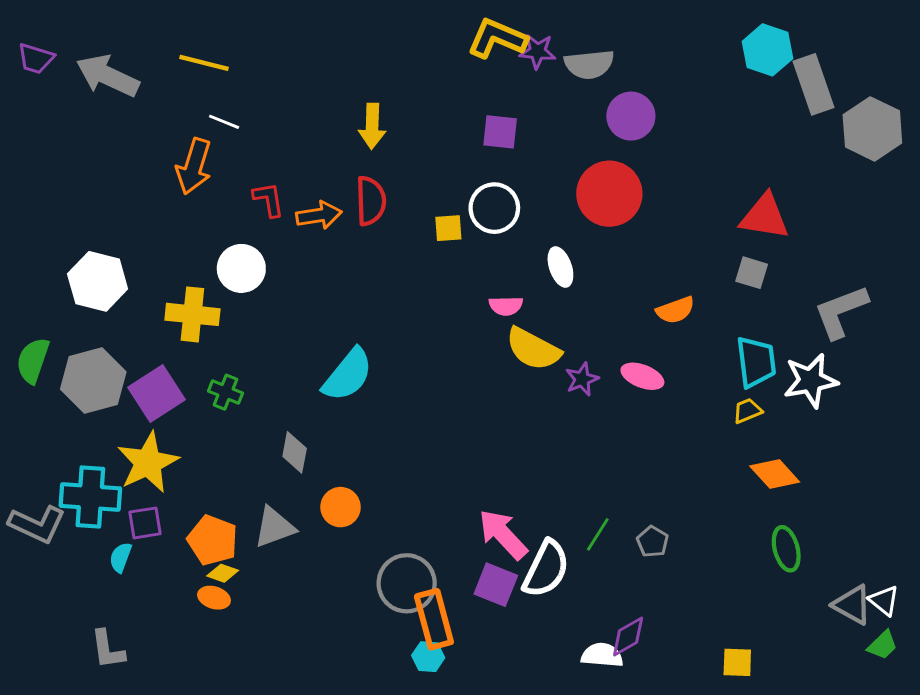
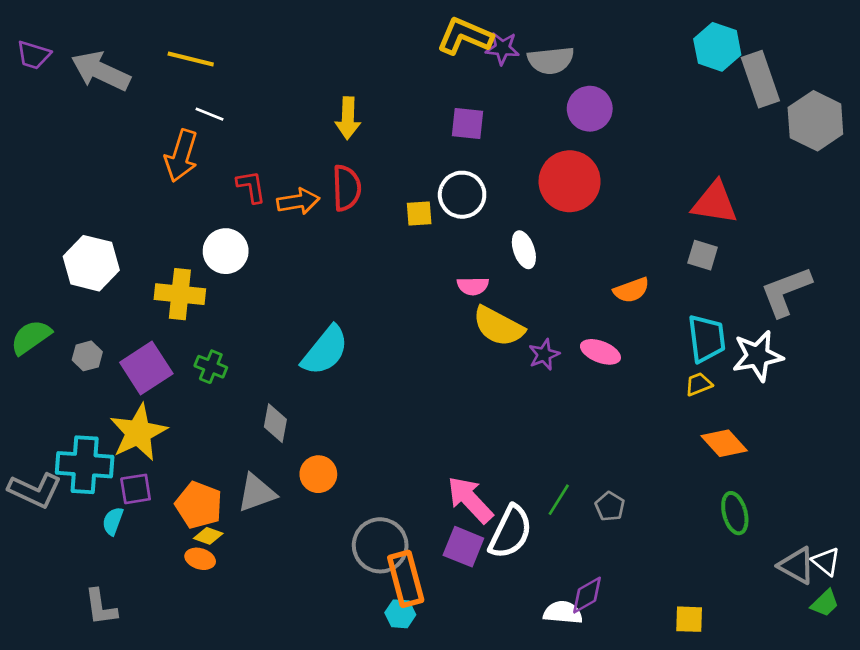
green semicircle: (33, 360) -> (31, 337), turned 36
gray hexagon: (93, 381) -> (87, 356), size x0.5

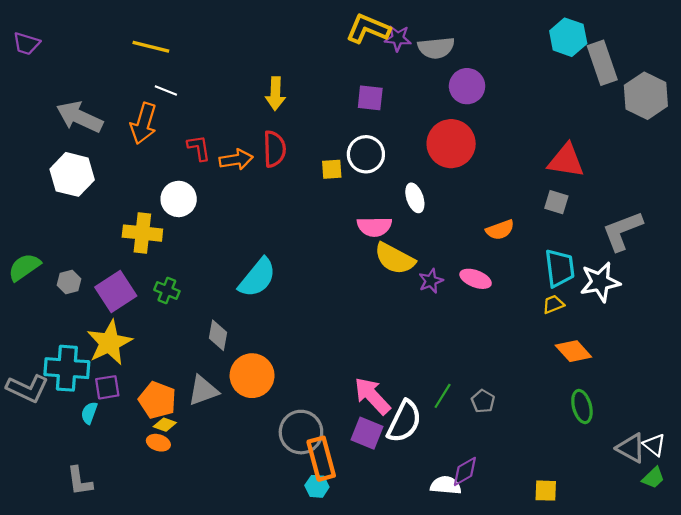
gray arrow: (101, 71) -> (80, 117), moved
white hexagon: (91, 263) -> (72, 174), moved
pink semicircle: (473, 286) -> (374, 227), size x1.4
orange circle: (318, 474) -> (252, 376), size x1.5

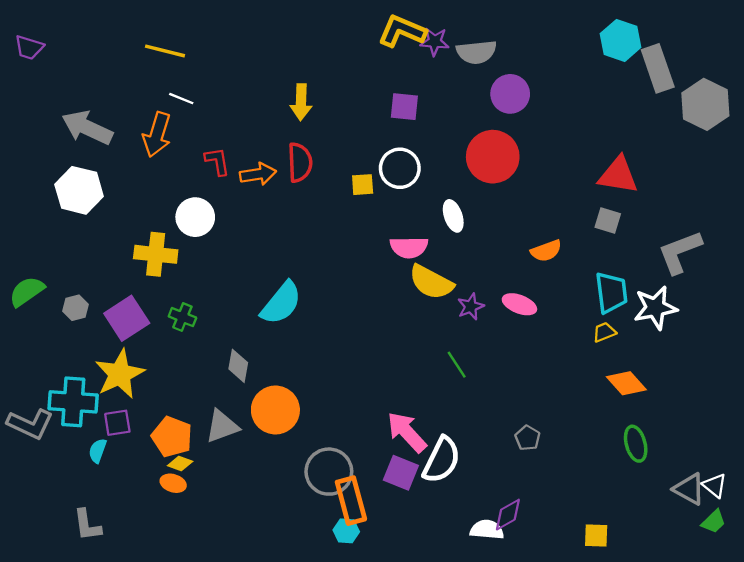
green line: (443, 396) -> (457, 365), moved, turned -65

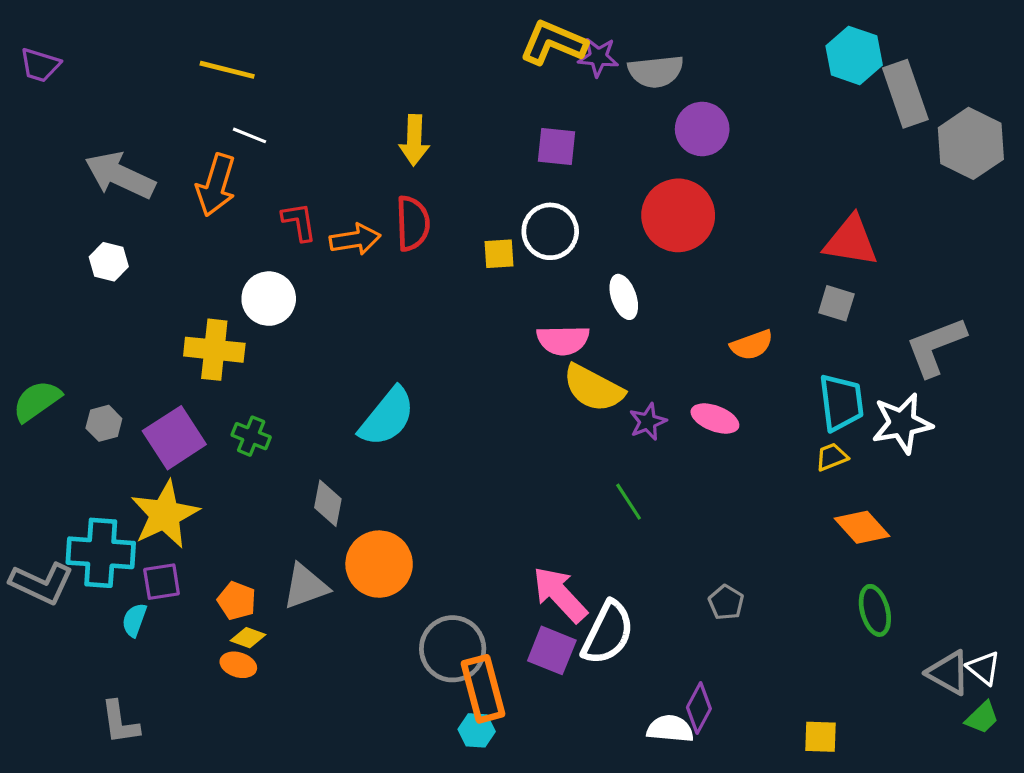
white hexagon: (79, 190) -> (109, 262), size x0.6
orange pentagon: (172, 437) -> (237, 601), size x0.7
purple diamond: (508, 515) -> (699, 708), turned -32

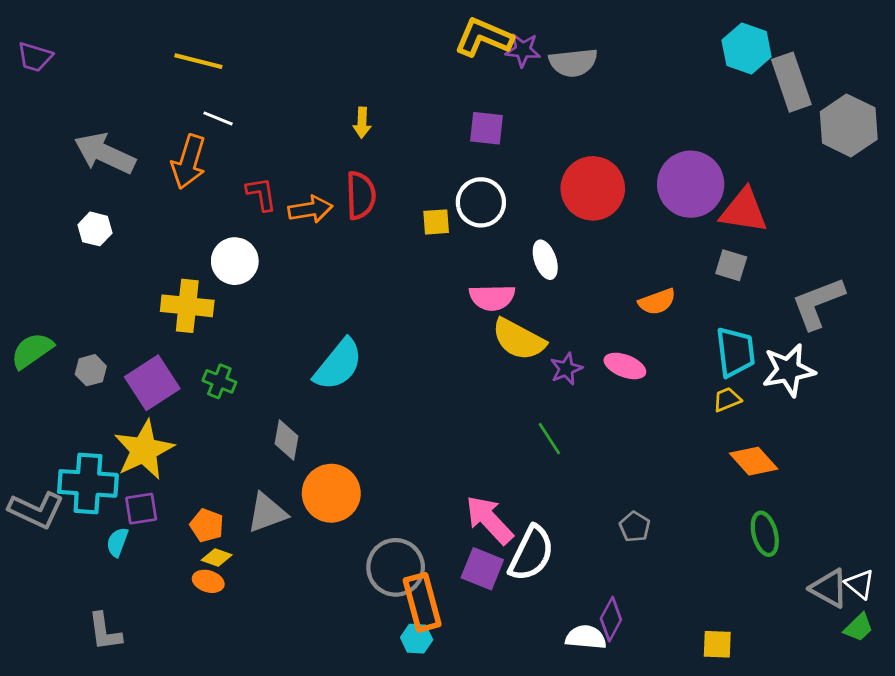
purple circle: (702, 129) -> (691, 184), moved, size x1.4
yellow arrow: (414, 140) -> (362, 123), size x0.7

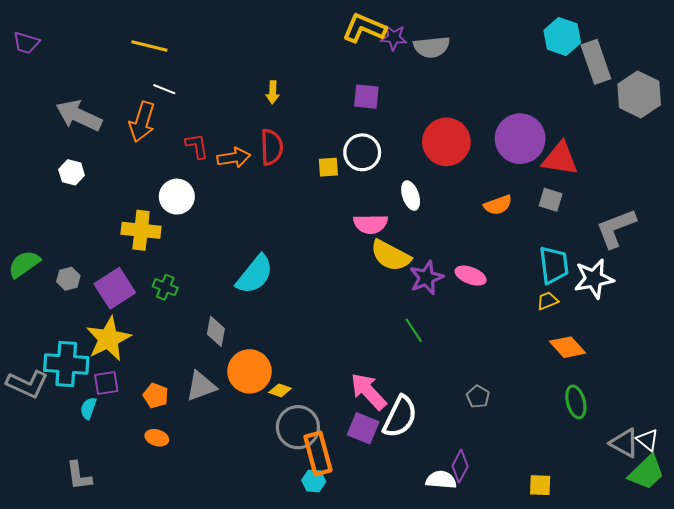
orange semicircle: (657, 302) -> (498, 205), moved
purple star: (566, 369) -> (426, 278), size x1.4
yellow diamond: (217, 558) -> (280, 390), moved
green trapezoid: (858, 627) -> (646, 472), size x1.6

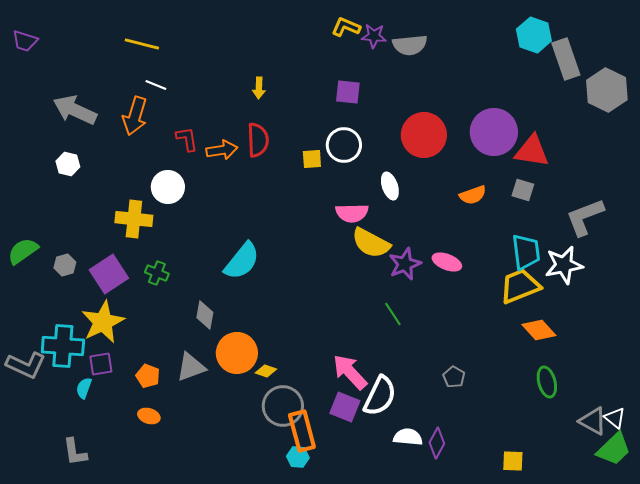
yellow L-shape: (364, 28) -> (346, 27), size x0.7
yellow trapezoid: (547, 301) -> (520, 286), size x2.0
white semicircle: (441, 480) -> (408, 437), moved

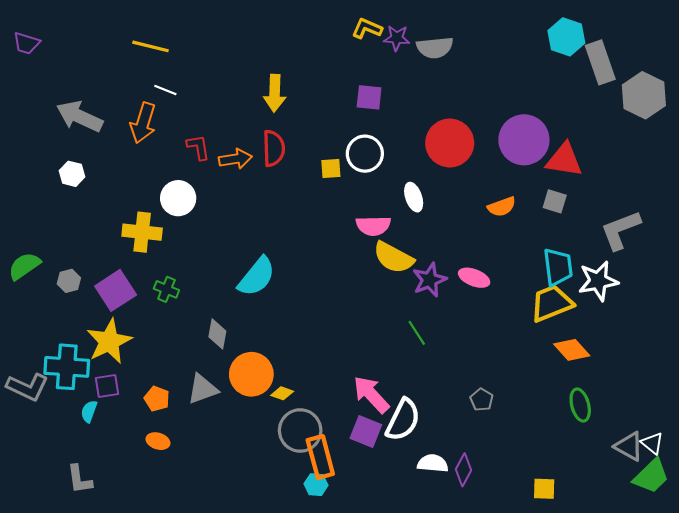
yellow arrow: (259, 88) -> (275, 93), size x1.6

